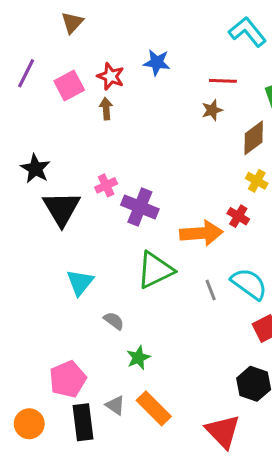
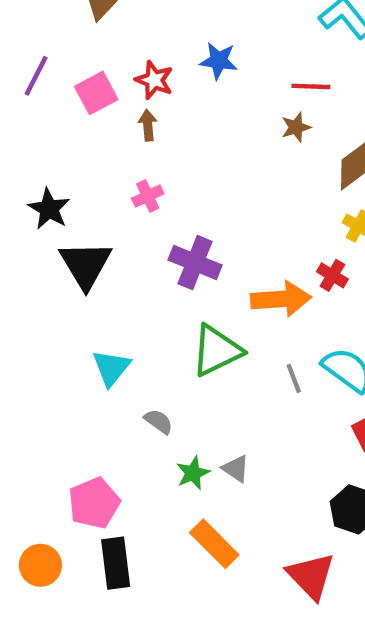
pink cross: (106, 185) -> (148, 196), moved
gray triangle: (115, 405) -> (236, 469), moved

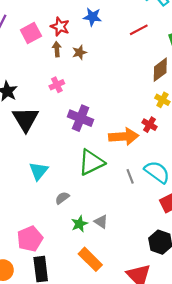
red line: (311, 86) -> (139, 30), turned -30
brown star: (296, 127) -> (79, 52), moved
gray semicircle: (159, 421) -> (62, 198), turned -72

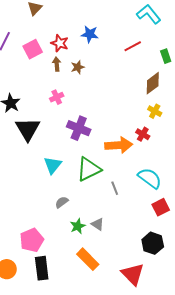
cyan triangle: (38, 171) -> (53, 165), moved
gray line: (130, 176) -> (115, 188), moved

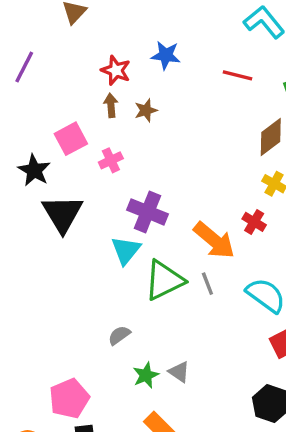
red line: (133, 46) -> (237, 75), turned 42
pink square: (33, 49) -> (71, 139), moved
orange arrow: (119, 145) -> (214, 240), turned 44
cyan triangle: (53, 165) -> (126, 250), moved
gray line: (115, 188) -> (207, 284), moved

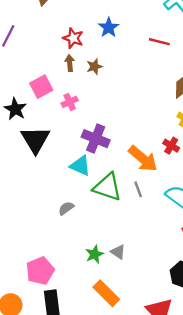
blue star: (166, 55) -> (109, 28), turned 30
cyan triangle: (126, 250) -> (80, 166), turned -45
green triangle: (164, 280) -> (107, 187), turned 44
gray semicircle: (119, 335) -> (66, 208), moved

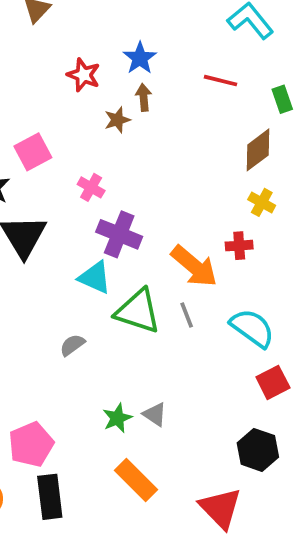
brown arrow: (70, 63) -> (144, 97), moved
pink cross: (70, 102) -> (91, 187), moved, turned -35
red cross: (171, 146) -> (239, 246), turned -35

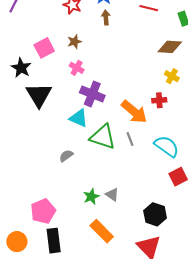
brown star: (117, 120) -> (74, 42), moved
brown diamond: (258, 150) -> (170, 47), turned 40
black hexagon: (258, 450) -> (155, 214), moved

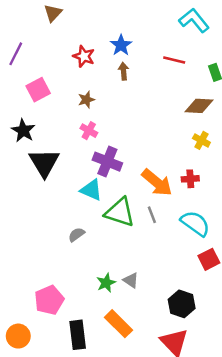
pink square: (44, 48) -> (38, 90), moved
red cross: (159, 100) -> (190, 179), moved
black rectangle: (54, 241) -> (78, 335), moved

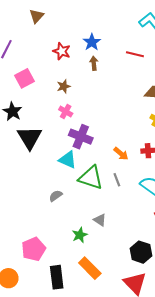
orange arrow: (157, 183) -> (121, 154), size x0.6
gray triangle: (131, 280) -> (100, 220), moved

